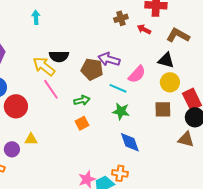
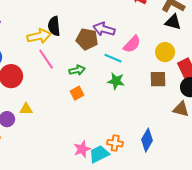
black semicircle: (59, 56) -> (54, 26), turned 84
black triangle: (166, 60) -> (173, 22), moved
yellow arrow: (44, 66) -> (39, 36), turned 130
blue diamond: (130, 142) -> (147, 140), moved, turned 50

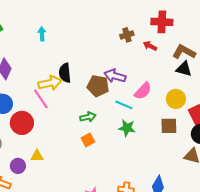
pink line: (46, 59) -> (41, 99), moved

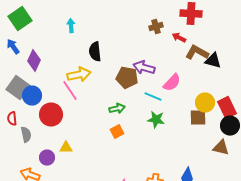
brown L-shape: (184, 52) -> (197, 53), moved
black semicircle: (65, 73) -> (95, 52), moved
yellow circle: (176, 99) -> (205, 103), moved

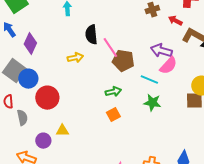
purple arrow: (144, 68) -> (161, 51), moved
yellow arrow: (79, 75) -> (75, 58), size x0.7
pink line: (70, 91) -> (110, 48), moved

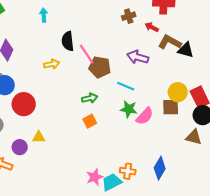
pink semicircle: (168, 66) -> (145, 116), moved

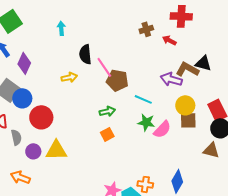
brown L-shape: (170, 42) -> (187, 69), moved
purple arrow: (138, 57) -> (171, 79), moved
yellow circle: (178, 92) -> (185, 105), moved
yellow triangle: (39, 137) -> (56, 150), size x1.6
purple circle: (20, 147) -> (33, 151), moved

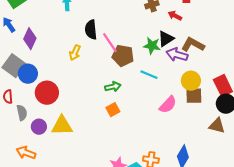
black triangle: (203, 63) -> (166, 39), moved, turned -48
yellow arrow: (69, 77) -> (75, 53), turned 126
green star: (146, 122) -> (152, 46), moved

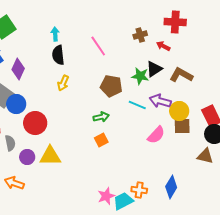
black semicircle: (91, 30) -> (58, 55), moved
pink line: (110, 43) -> (98, 46), moved
purple arrow: (177, 55) -> (160, 101), moved

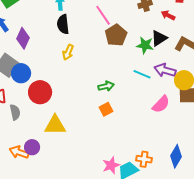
brown pentagon: (111, 86) -> (116, 35), moved, turned 30
purple circle: (27, 157) -> (32, 147), moved

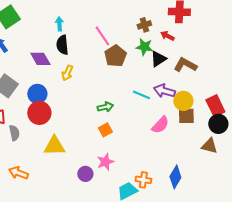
purple diamond: (23, 38) -> (40, 59), moved, turned -55
green star: (145, 45) -> (144, 47), moved
blue circle: (21, 73) -> (37, 94), moved
purple circle: (32, 147) -> (85, 174), moved
pink star: (111, 165) -> (105, 162), moved

